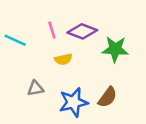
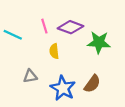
yellow semicircle: (63, 59) -> (54, 51), turned 96
blue star: (73, 102) -> (63, 88), turned -30

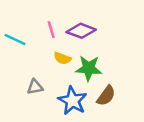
green star: (99, 42) -> (89, 68), moved
yellow semicircle: (54, 51) -> (62, 58), turned -64

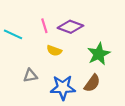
green star: (89, 68) -> (99, 54), moved, turned -30
blue star: (72, 101) -> (63, 88), turned -30

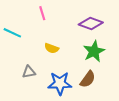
pink line: (44, 26) -> (42, 13), moved
purple diamond: (70, 27) -> (91, 23), moved

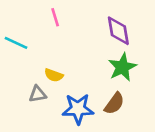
purple diamond: (91, 23) -> (118, 31), turned 60
yellow semicircle: (52, 48) -> (54, 75), moved

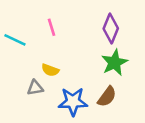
pink line: (55, 17) -> (51, 27), moved
purple diamond: (118, 31) -> (111, 29), turned 32

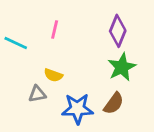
pink line: (51, 27) -> (55, 30), turned 30

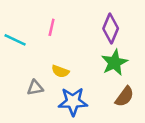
yellow semicircle: (53, 75) -> (60, 71), moved
brown semicircle: (114, 103) -> (125, 97), moved

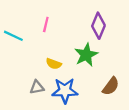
green star: (114, 63) -> (86, 55), moved
gray triangle: (35, 88) -> (37, 87), moved

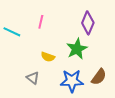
gray triangle: (37, 87) -> (33, 78), turned 48
blue star: (65, 91) -> (72, 81), moved

